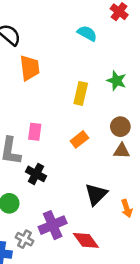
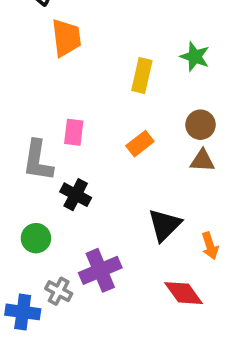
red diamond: (86, 240) -> (183, 293), moved

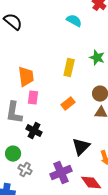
orange trapezoid: (66, 38) -> (26, 77), moved
purple cross: (100, 270) -> (61, 173), moved
gray cross: (59, 291) -> (25, 170), moved

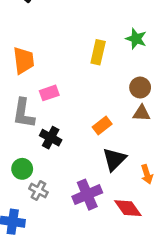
orange trapezoid: (26, 77) -> (24, 60), moved
pink rectangle: (33, 98) -> (49, 93), turned 64
orange rectangle: (68, 104) -> (102, 125), moved

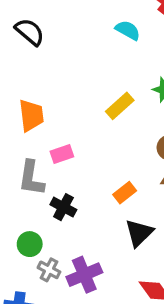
yellow rectangle: (98, 52) -> (120, 106), turned 35
purple cross: (87, 195) -> (84, 275), moved

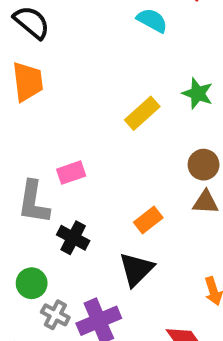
orange trapezoid: (31, 115) -> (28, 82), moved
black triangle: (139, 233) -> (136, 269), moved

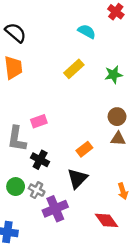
green star: (198, 93) -> (114, 75), turned -30
yellow rectangle: (142, 113) -> (74, 69), moved
gray cross: (55, 315) -> (37, 190), moved

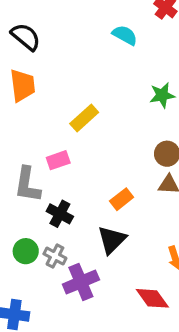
yellow rectangle: (74, 69) -> (84, 118), moved

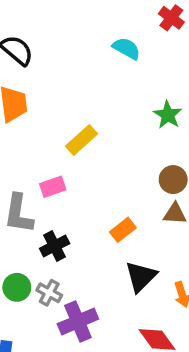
green star: (162, 95) -> (168, 115), turned -30
black cross: (60, 214) -> (55, 246), turned 35
black triangle: (112, 240) -> (141, 277), moved

